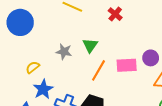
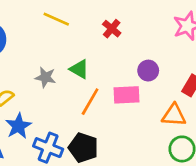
green triangle: (90, 45) -> (79, 69), turned -35
purple circle: (151, 58) -> (148, 71), moved

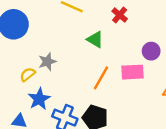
green triangle: (79, 69) -> (95, 39), moved
gray star: (45, 77) -> (47, 62), moved, turned -30

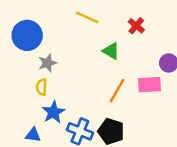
gray star: (47, 62) -> (48, 63), moved
yellow semicircle: (28, 74) -> (42, 87), turned -49

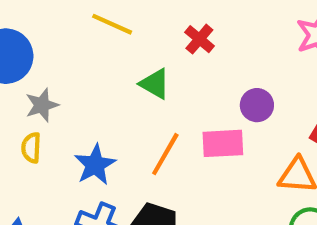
blue star: (53, 112) -> (95, 165), moved

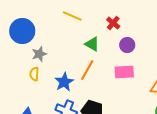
purple circle: (257, 105) -> (127, 45), moved
orange line: (165, 154) -> (87, 70), moved

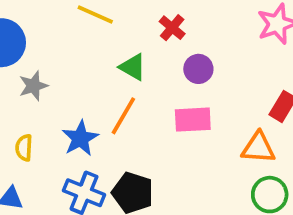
yellow semicircle: (34, 74) -> (24, 148), moved

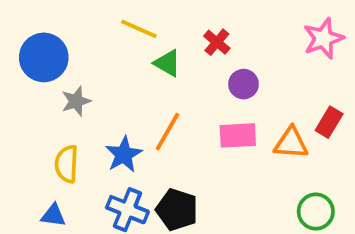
green triangle: (133, 67) -> (167, 63), moved
yellow semicircle: (24, 148) -> (67, 164), size x1.4
orange triangle: (258, 148) -> (291, 143), moved

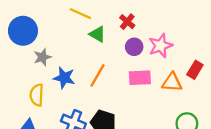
pink star: (323, 38) -> (161, 46), moved
purple circle: (243, 84) -> (134, 47), moved
blue star: (124, 154) -> (64, 78), moved, turned -30

